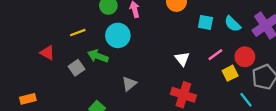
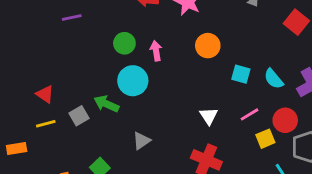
yellow line: (78, 33) -> (46, 124), moved

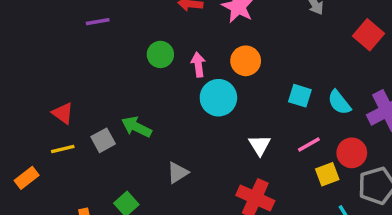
orange circle: (208, 46) -> (246, 61), moved
cyan circle: (133, 81) -> (218, 98), moved
orange rectangle: (17, 148) -> (27, 178), turned -30

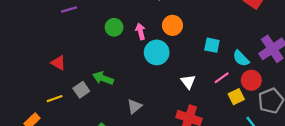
cyan semicircle: (339, 102) -> (241, 58), moved
red triangle: (63, 113) -> (58, 63), moved

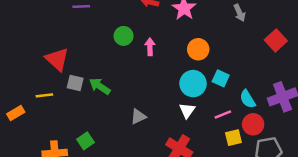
orange circle: (172, 25) -> (198, 49), moved
cyan circle: (157, 52) -> (193, 84), moved
red triangle: (58, 63) -> (57, 59), size x1.5
gray square: (81, 90) -> (75, 83), moved, turned 35
gray triangle: (134, 106) -> (138, 117), moved

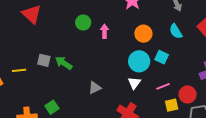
red triangle: (57, 59) -> (32, 14), moved
cyan semicircle: (248, 99) -> (176, 31), moved

